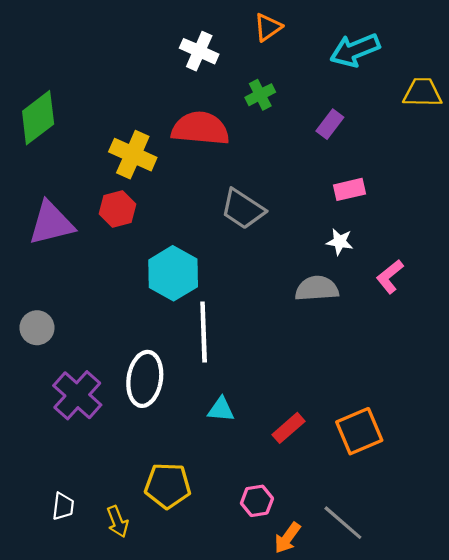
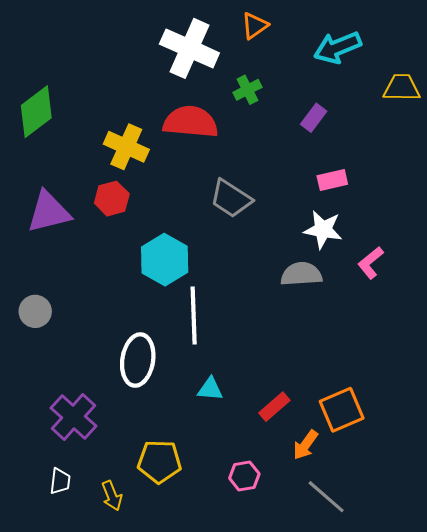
white cross: (199, 51) -> (189, 48), size x1.6
white star: (340, 242) -> (323, 230), size x1.5
purple cross: (77, 395) -> (74, 417), moved
orange arrow: (287, 538) -> (305, 445), moved

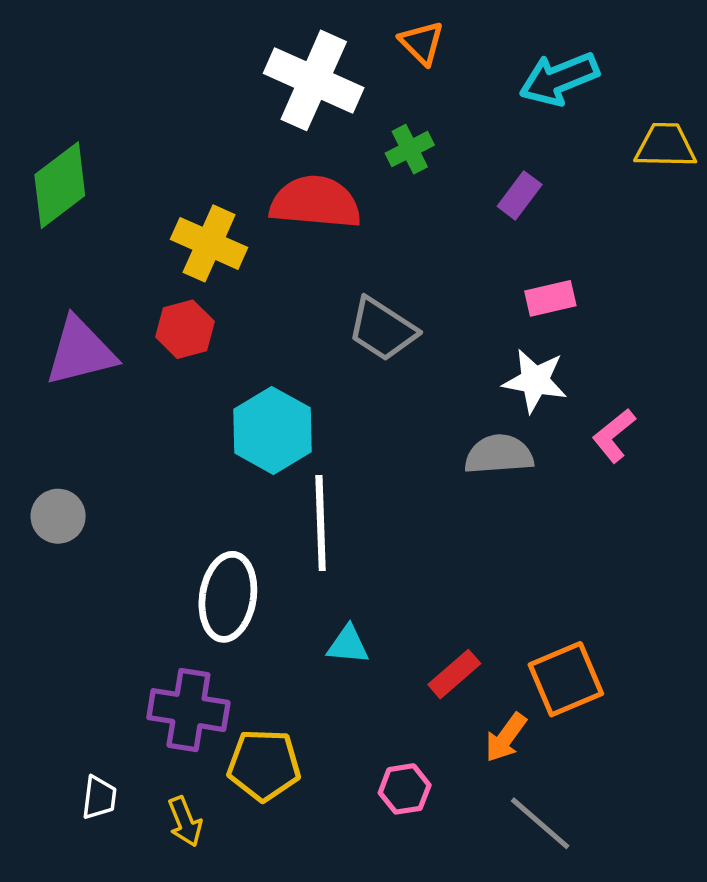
orange triangle: (255, 26) -> (422, 43), turned -40
purple cross: (74, 417) -> (188, 710), moved, turned -33

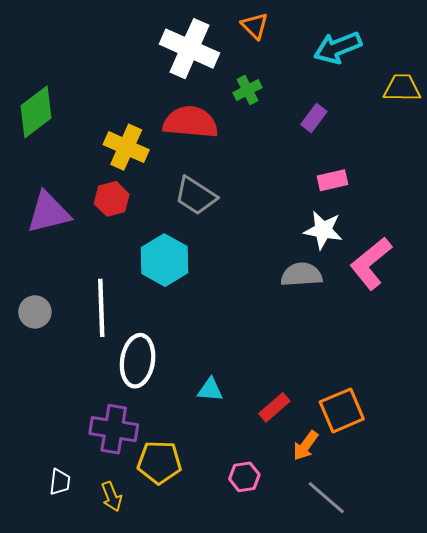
gray trapezoid: (382, 329) -> (196, 196), moved
pink L-shape: (614, 436) -> (371, 263), size x1.6
white line: (321, 523) -> (101, 308), moved

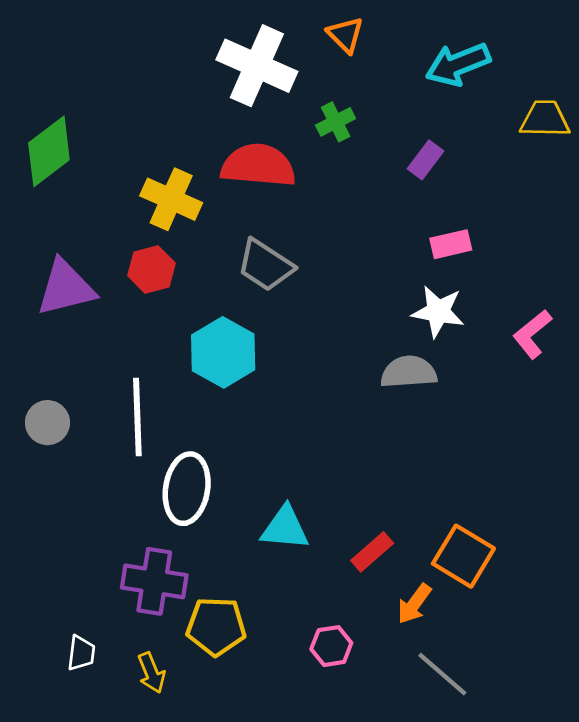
pink L-shape: (371, 263) -> (532, 334), moved, size x0.7
cyan triangle: (210, 390) -> (285, 528), size x1.4
orange square: (342, 410) -> (463, 556), turned -36

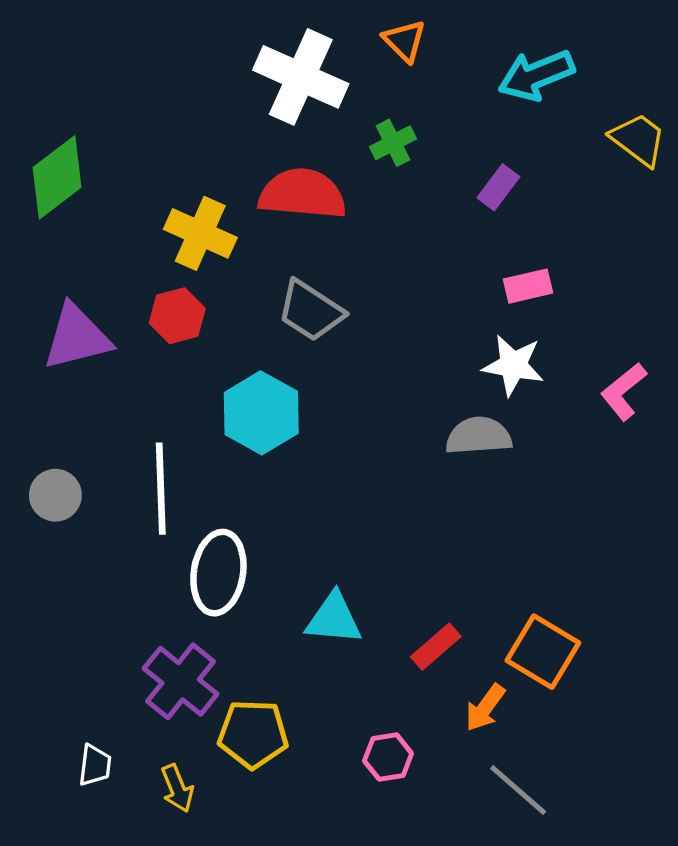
yellow trapezoid: (545, 119) -> (638, 140), turned 36
purple cross: (154, 581) -> (181, 681), turned 30

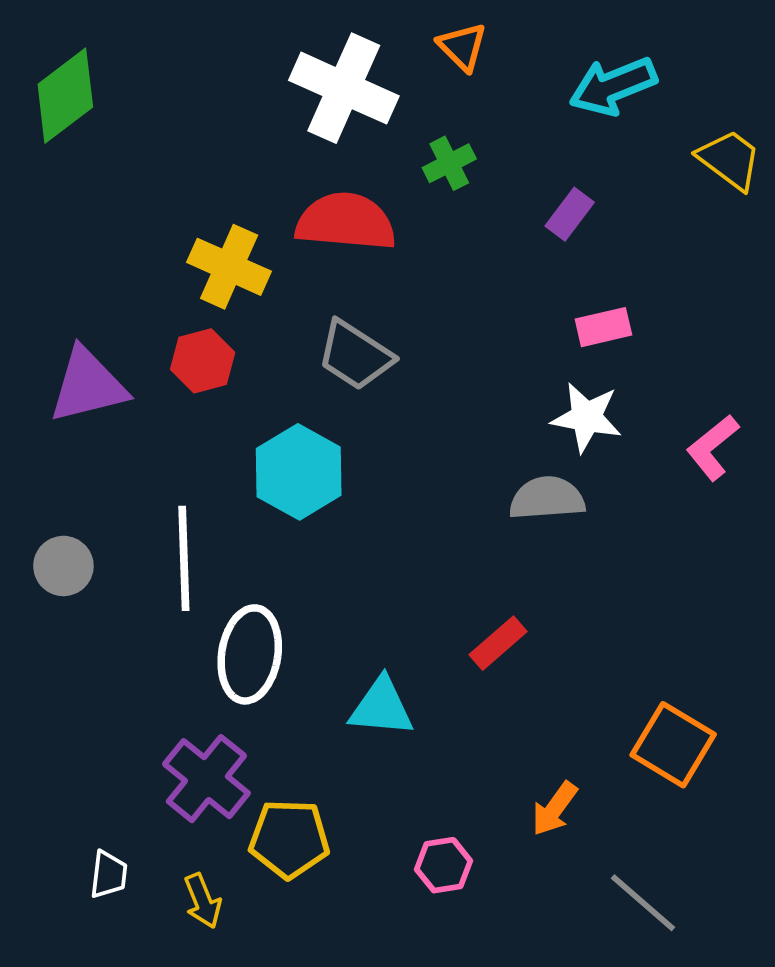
green diamond: (57, 177) -> (65, 96), moved
red rectangle: (436, 647) -> (498, 643), moved
orange square: (543, 652) -> (673, 745), moved
gray line: (518, 790) -> (643, 903), moved

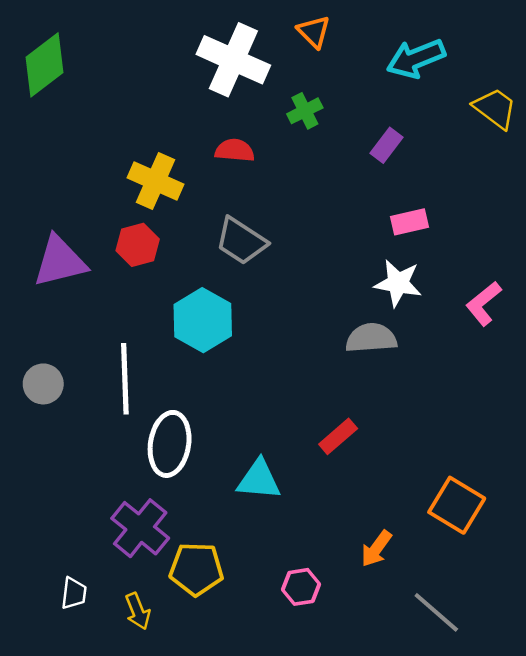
red semicircle: (346, 222) -> (235, 150), size x0.6

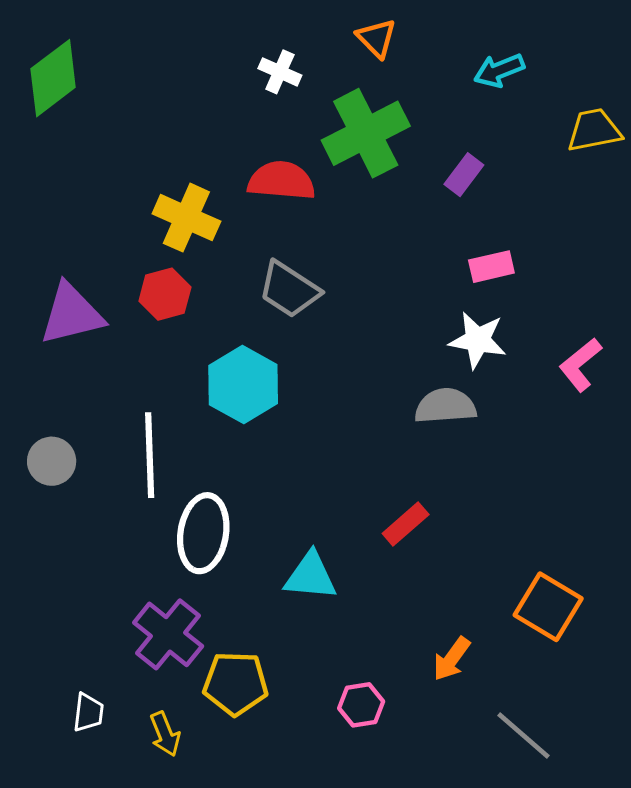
cyan arrow: (416, 58) -> (499, 70), size x0.7
white cross: (233, 60) -> (280, 72), size x0.5
yellow trapezoid: (495, 108) -> (594, 130), turned -48
green cross: (305, 111) -> (366, 133), size x2.0
red semicircle: (235, 150) -> (281, 181), size x1.4

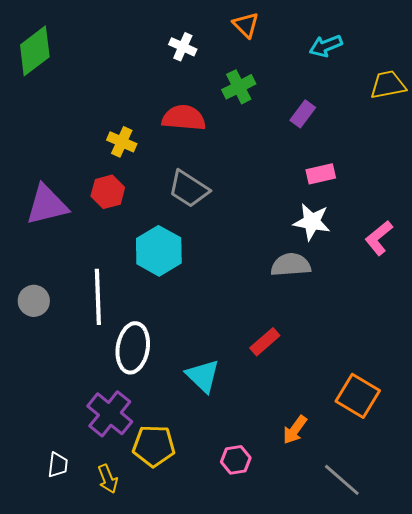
green cross: (366, 133) -> (239, 87), size x0.6
yellow cross: (186, 218) -> (122, 142), size x0.7
cyan triangle: (311, 576) -> (203, 376), turned 39

